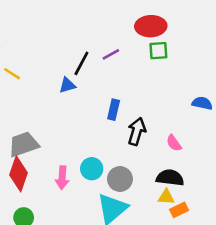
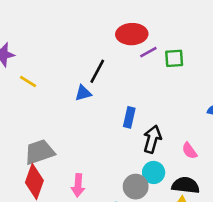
red ellipse: (151, 26) -> (132, 34), moved
purple line: (111, 54) -> (148, 52), moved
cyan circle: (92, 169) -> (154, 172), moved

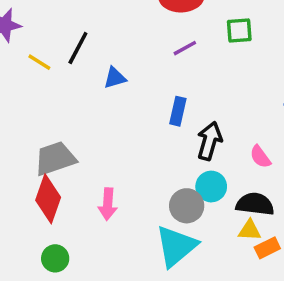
purple line: (148, 52) -> (185, 48), moved
black line: (97, 71) -> (78, 48), moved

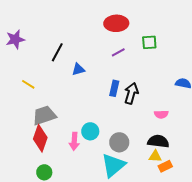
yellow line: (39, 62) -> (28, 84), moved
black arrow: (209, 141) -> (131, 93), moved
pink semicircle: (260, 157) -> (161, 114), turned -56
cyan circle: (211, 187) -> (90, 131), moved

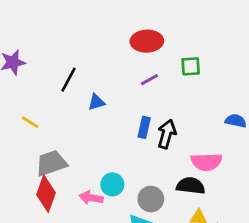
pink semicircle: (161, 114) -> (207, 162), size x1.6
pink arrow: (74, 141) -> (91, 198), turned 96
black semicircle: (158, 141) -> (191, 186), moved

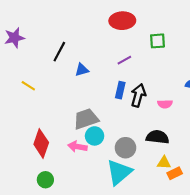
purple line: (149, 80) -> (124, 60), moved
pink semicircle: (207, 162) -> (165, 104), moved, size x0.6
gray trapezoid: (51, 163) -> (86, 119), moved

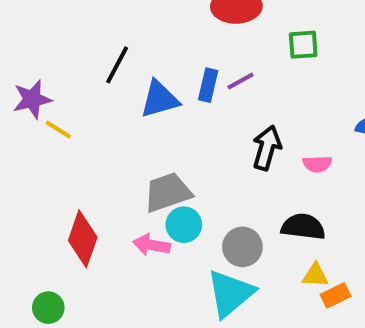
purple star: (14, 38) -> (32, 99), moved
blue triangle: (82, 70) -> (160, 99), size x1.5
blue rectangle: (120, 90) -> (208, 85), moved
green circle: (45, 180) -> (48, 308), moved

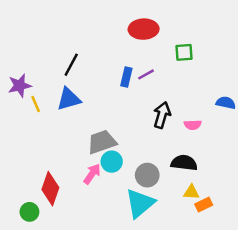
blue triangle: (160, 99) -> (69, 99), moved
yellow line: (58, 130) -> (36, 104), turned 35
red diamond: (83, 239) -> (50, 189), moved
pink arrow: (151, 245) -> (92, 174), turned 115

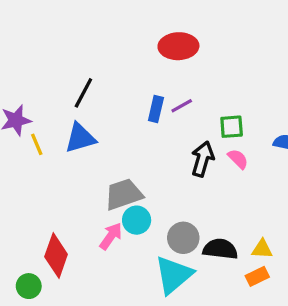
green square: (184, 52) -> (232, 127), moved
pink semicircle: (193, 125) -> (238, 159), moved, turned -133
black semicircle: (184, 163) -> (220, 249), moved
yellow triangle: (191, 192) -> (262, 249), moved

